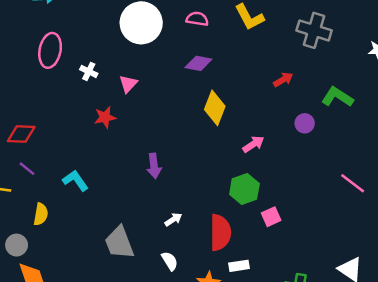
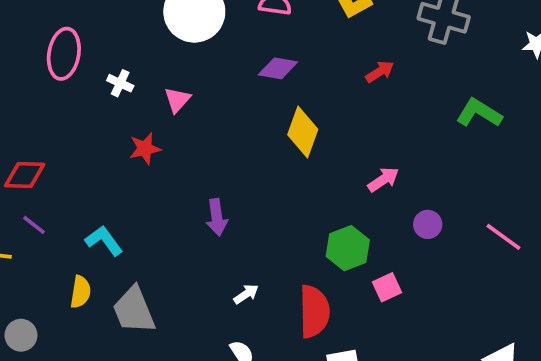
red arrow: (283, 80) -> (380, 72), moved
purple circle: (305, 123) -> (428, 224), moved
pink arrow: (253, 144) -> (383, 179), moved
yellow semicircle: (41, 214) -> (80, 292), moved
gray trapezoid: (119, 243) -> (134, 310), moved

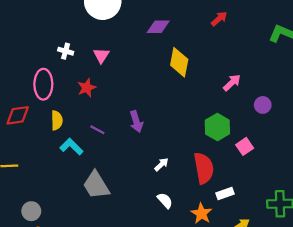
pink ellipse: (64, 54) -> (43, 84), moved
purple line: (34, 225) -> (97, 130), moved
yellow semicircle: (80, 292) -> (57, 120), moved

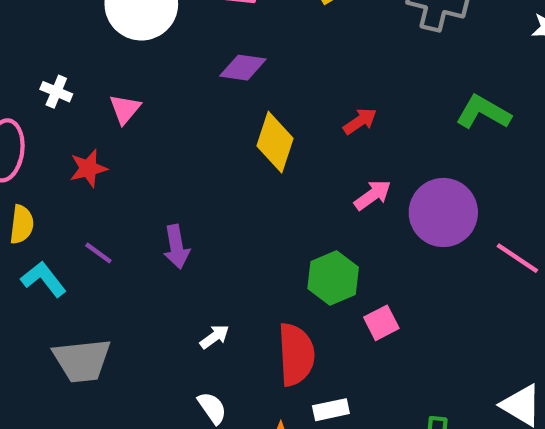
red arrow: (219, 19) -> (360, 121), moved
purple circle: (263, 105) -> (443, 212), moved, size x2.0
gray trapezoid: (96, 185) -> (82, 360), turned -72

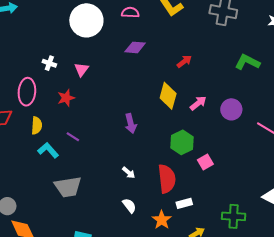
red arrow: (360, 121) -> (184, 61), moved
yellow diamond: (275, 142) -> (168, 96), moved
purple circle: (443, 212) -> (231, 109), size x0.7
purple arrow: (176, 247) -> (131, 124), moved
white arrow: (215, 337) -> (129, 173), turned 80

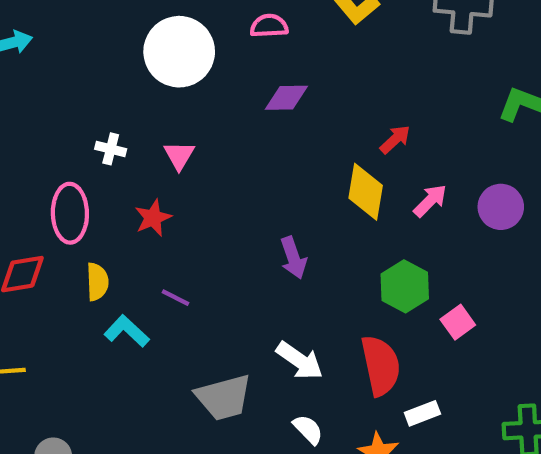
red arrow: (184, 61) -> (395, 139), moved
white arrow: (129, 173) -> (300, 361), size x1.6
gray trapezoid: (68, 187) -> (224, 397), moved

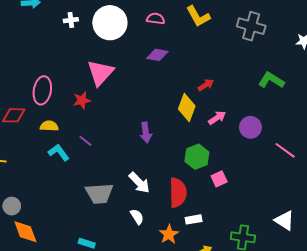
white cross: (111, 149) -> (71, 20), moved, turned -32
pink triangle: (179, 155) -> (100, 73), size x1.8
yellow semicircle: (97, 282) -> (49, 126), turned -96

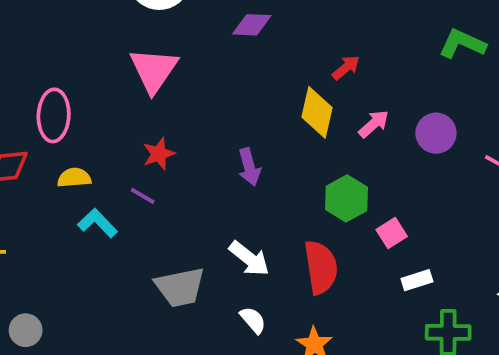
red star: (82, 100) -> (159, 154), moved
white rectangle: (194, 219) -> (417, 280), moved

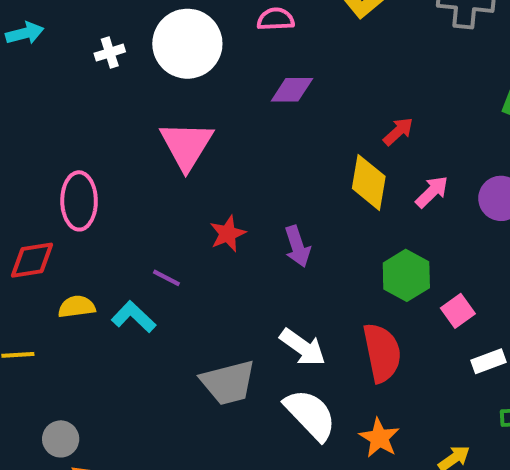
red star: (159, 154) -> (228, 234), moved
yellow semicircle: (74, 178) -> (77, 307), moved
purple line: (143, 196) -> (166, 278), moved
white semicircle: (253, 320) -> (310, 415), size x1.8

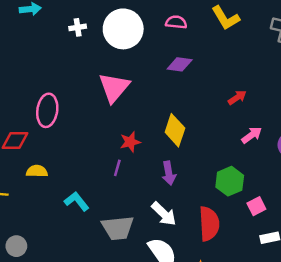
yellow diamond: (369, 182) -> (175, 130), moved
purple arrow: (297, 246) -> (169, 173), moved
purple line: (166, 278) -> (117, 168), moved, turned 70
cyan L-shape: (134, 317) -> (77, 201), moved

